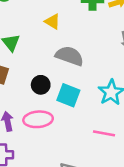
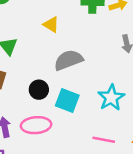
gray semicircle: (69, 56) -> (68, 60), turned -40

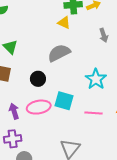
yellow triangle: (51, 25) -> (64, 23), moved
cyan square: (67, 100) -> (64, 101), moved

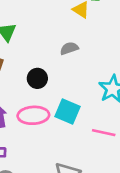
gray semicircle: (59, 53) -> (69, 48), size x0.6

